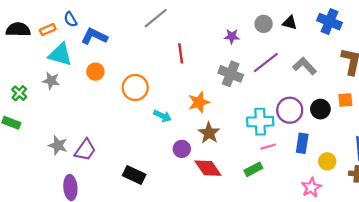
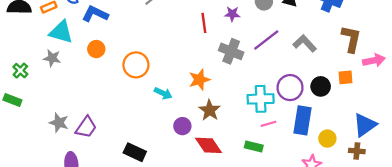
red line: (181, 53) -> (204, 23), moved
blue rectangle: (302, 143) -> (302, 120), size x1.4
green rectangle: (253, 169) -> (254, 146), turned 42

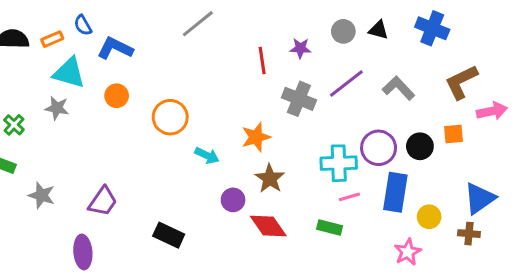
brown L-shape: (351, 39) -> (461, 82), turned -128
gray star: (59, 123) -> (42, 195), moved

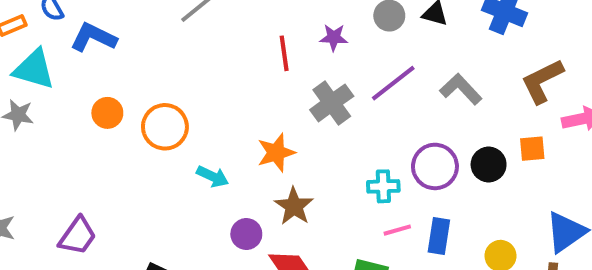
orange circle: (117, 96) -> (107, 113), moved
gray cross: (299, 99) -> (332, 103), turned 32
cyan cross: (339, 163) -> (383, 186), size x0.7
blue rectangle: (395, 192) -> (439, 236), moved, size x0.7

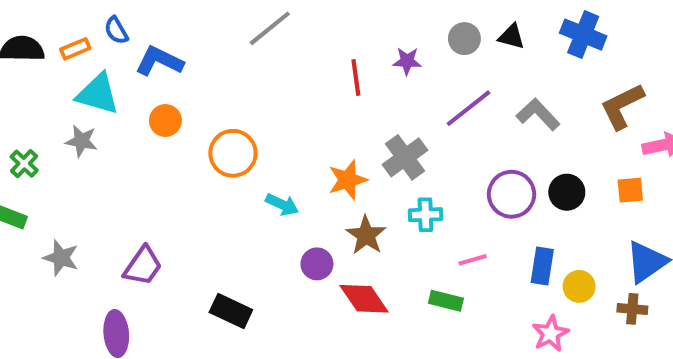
gray cross: (332, 103) -> (405, 157), moved
orange circle: (107, 113) -> (165, 121), moved
orange square: (532, 149) -> (630, 190), moved
cyan cross: (383, 186) -> (425, 215), moved
blue rectangle: (439, 236) -> (542, 266), moved

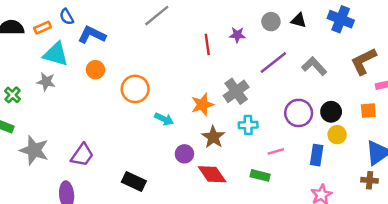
gray star: (61, 258) -> (34, 150), size x1.4
yellow circle: (579, 286) -> (337, 135), moved

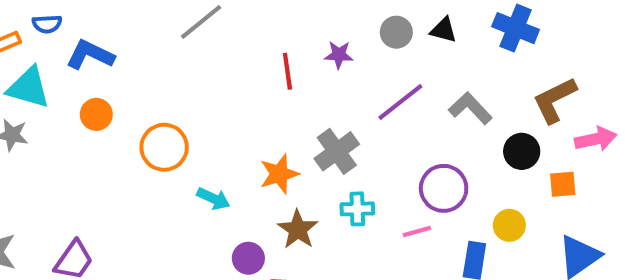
blue semicircle: (67, 17) -> (47, 24), turned -63
black circle: (331, 112) -> (522, 151), moved
pink line: (276, 151) -> (417, 232), moved

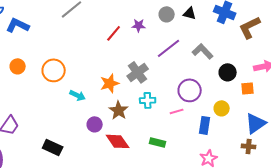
red line: (287, 71) -> (114, 33), turned 48
brown L-shape: (555, 100) -> (250, 27), moved
orange circle: (96, 114) -> (18, 66), moved

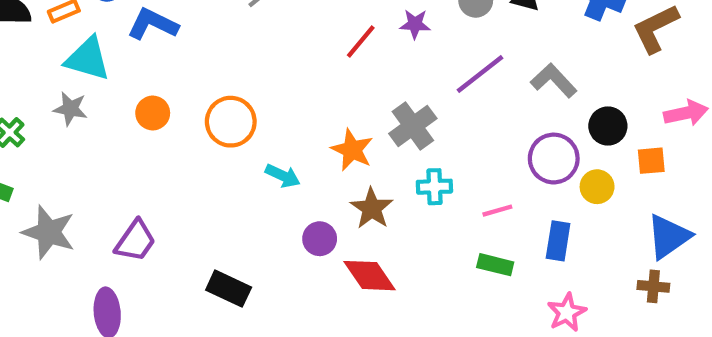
orange star: (110, 83) -> (352, 150), turned -30
purple circle: (190, 90) -> (554, 159), moved
yellow circle: (222, 108) -> (597, 187), moved
green rectangle: (158, 142) -> (495, 265), moved

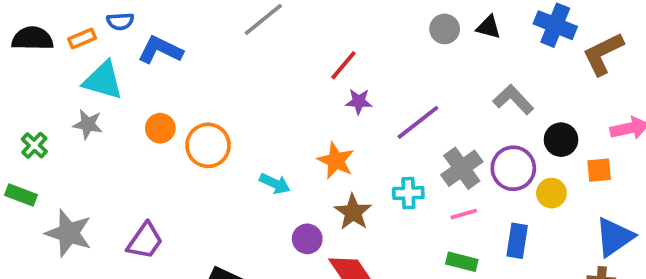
purple star: (415, 24) -> (359, 101), moved
purple line: (480, 74) -> (418, 122), moved
orange circle: (231, 122) -> (208, 145), moved
gray cross: (413, 126) -> (462, 168), moved

